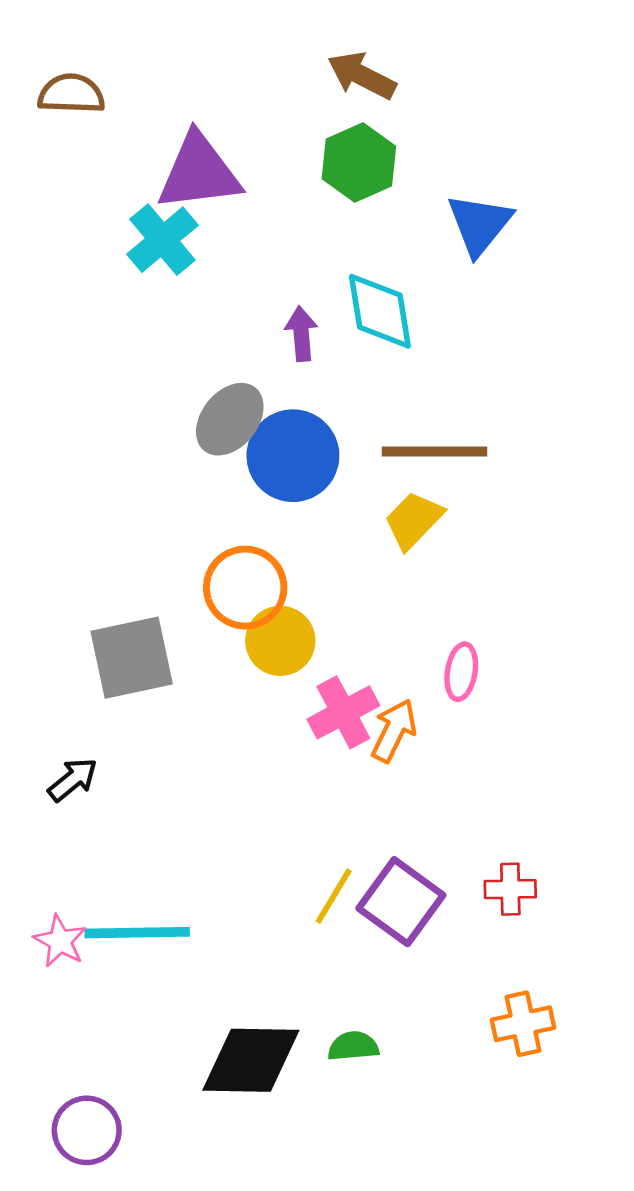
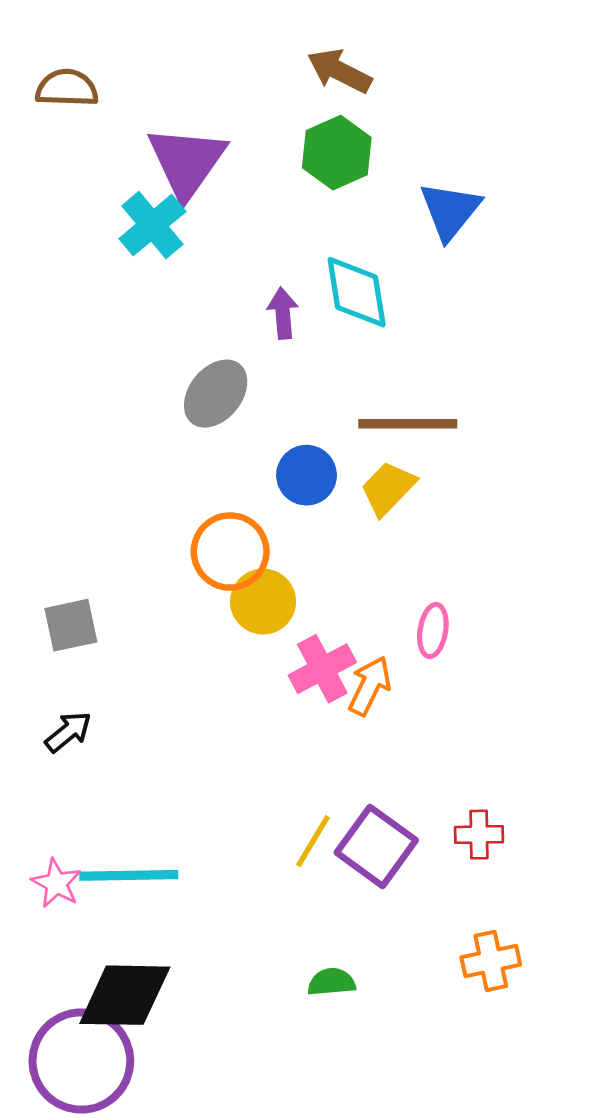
purple triangle: (199, 172) -> (187, 162), turned -48
blue circle: (293, 456) -> (306, 475), moved, size x0.7
gray square: (132, 658) -> (71, 625), moved, size x0.7
black diamond: (251, 1060) -> (125, 995), moved
purple circle: (87, 1130) -> (81, 1061), size x1.6

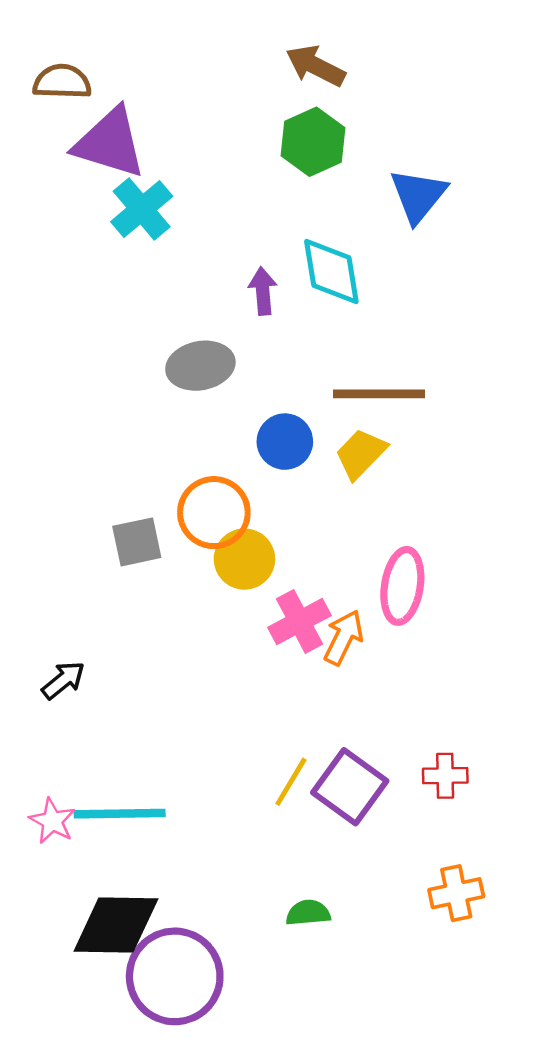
purple triangle: (187, 162) -> (110, 143), moved, turned -48
gray ellipse: (216, 394) -> (200, 366), turned 40
gray square: (71, 625) -> (137, 542), moved
pink ellipse: (433, 631) -> (402, 586), size x1.5
purple circle: (81, 1061) -> (175, 976), moved

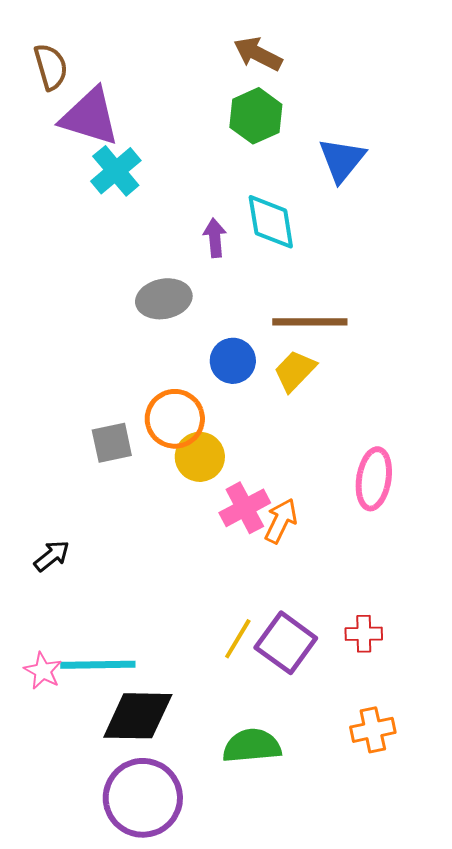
brown semicircle: (62, 82) -> (51, 67), turned 72
pink ellipse: (402, 586) -> (374, 479), moved
green semicircle: (308, 913) -> (252, 746), size x1.6
black diamond: (116, 925) -> (138, 716), moved

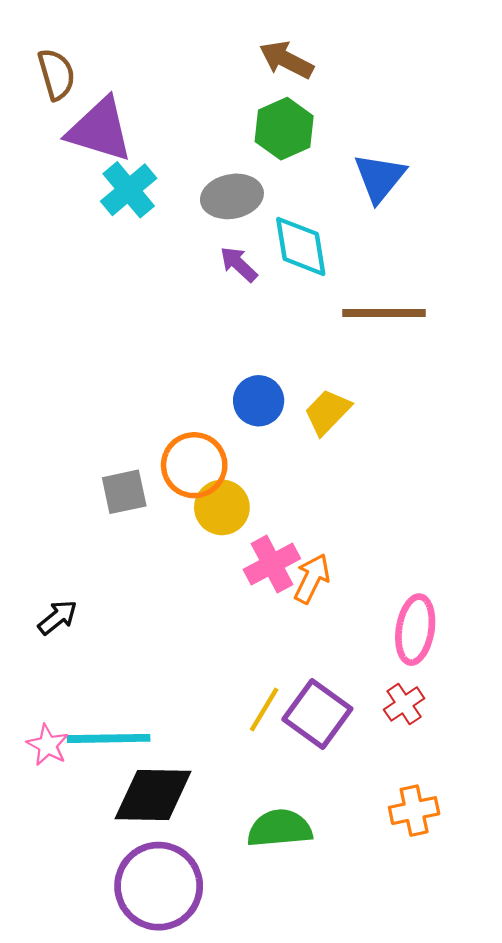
purple arrow: (215, 238) -> (239, 264), turned -42
gray ellipse: (164, 299) -> (232, 196), moved
brown line: (310, 322) -> (384, 313), moved
pink ellipse: (374, 479) -> (415, 630), moved
red cross: (364, 634) -> (404, 704), turned -33

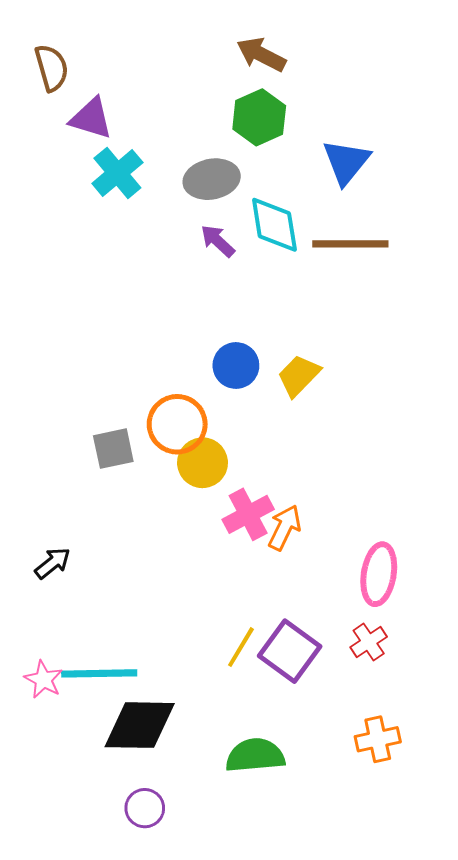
purple triangle: (100, 130) -> (91, 118), size x0.7
brown line: (384, 313) -> (350, 244), moved
purple circle: (159, 886) -> (145, 808), size x0.5

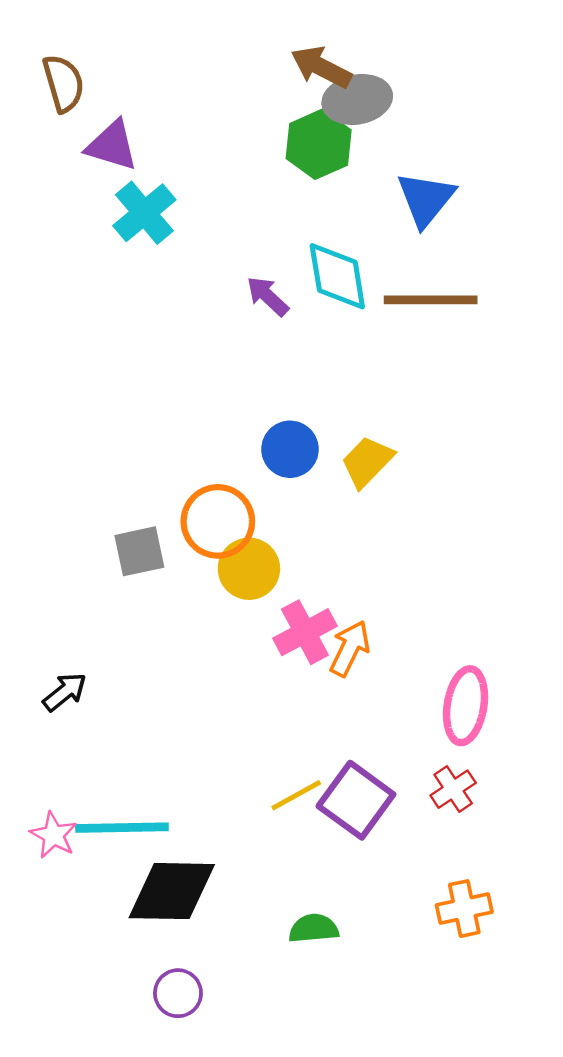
gray ellipse: (212, 179) -> (357, 99), moved
yellow line: (241, 647) -> (296, 795), turned 30
green semicircle: (255, 755) -> (314, 928), size x0.7

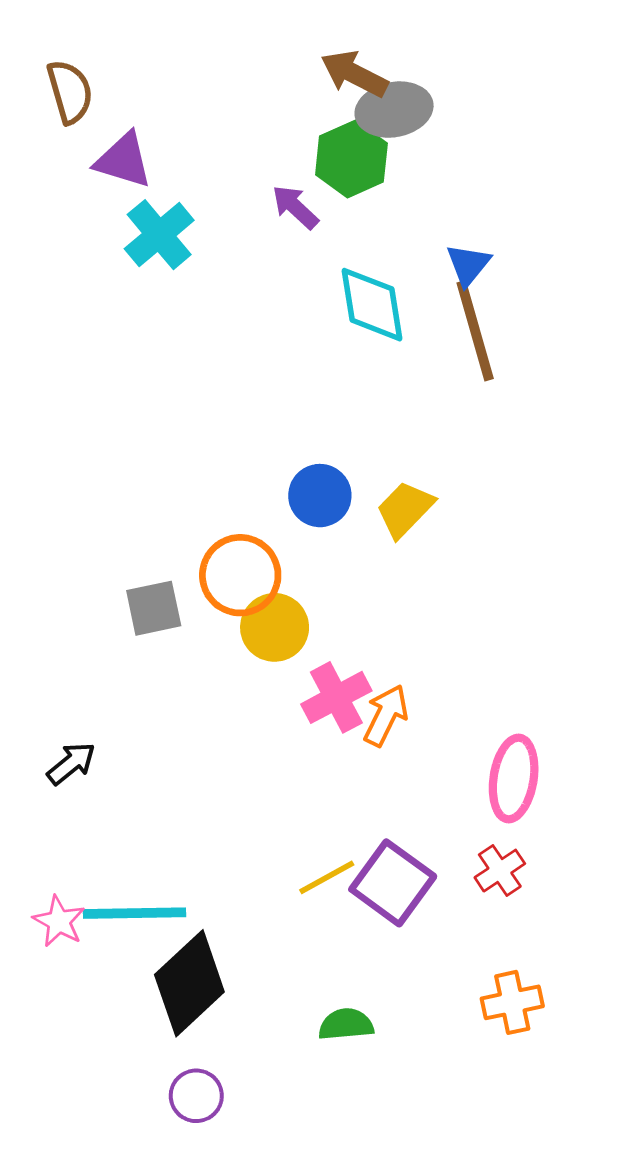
blue triangle: (426, 199) -> (468, 265), moved, size x0.7
purple arrow: (268, 296) -> (295, 207), moved
brown line: (431, 300) -> (475, 331), turned 74
black diamond: (172, 891) -> (189, 983), turned -44

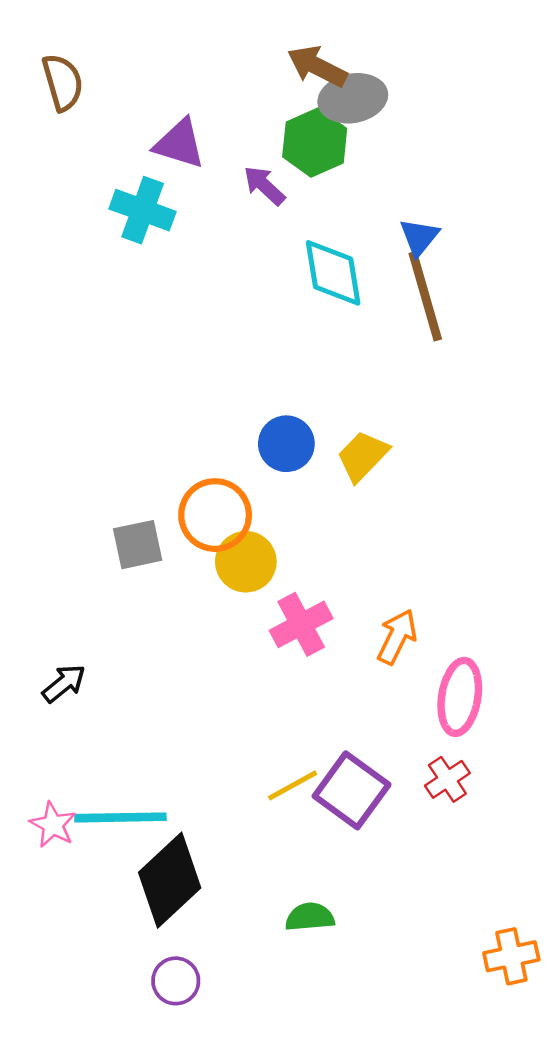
purple triangle: (123, 160) -> (179, 144), moved
cyan cross: (159, 235) -> (143, 210), turned -30
orange arrow: (386, 715) -> (397, 637), moved
orange cross: (512, 1002) -> (511, 956), moved

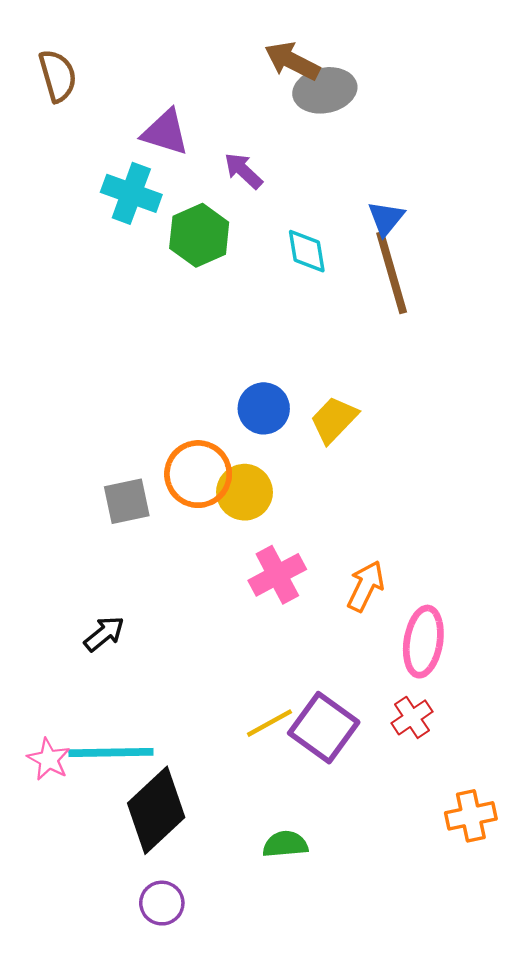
green hexagon: (315, 143) -> (199, 235), moved
cyan diamond: (333, 273) -> (307, 251), size x0.7
yellow circle: (246, 562) -> (244, 492), moved
black arrow: (64, 683) -> (104, 634), moved
orange cross: (511, 956) -> (471, 816), moved

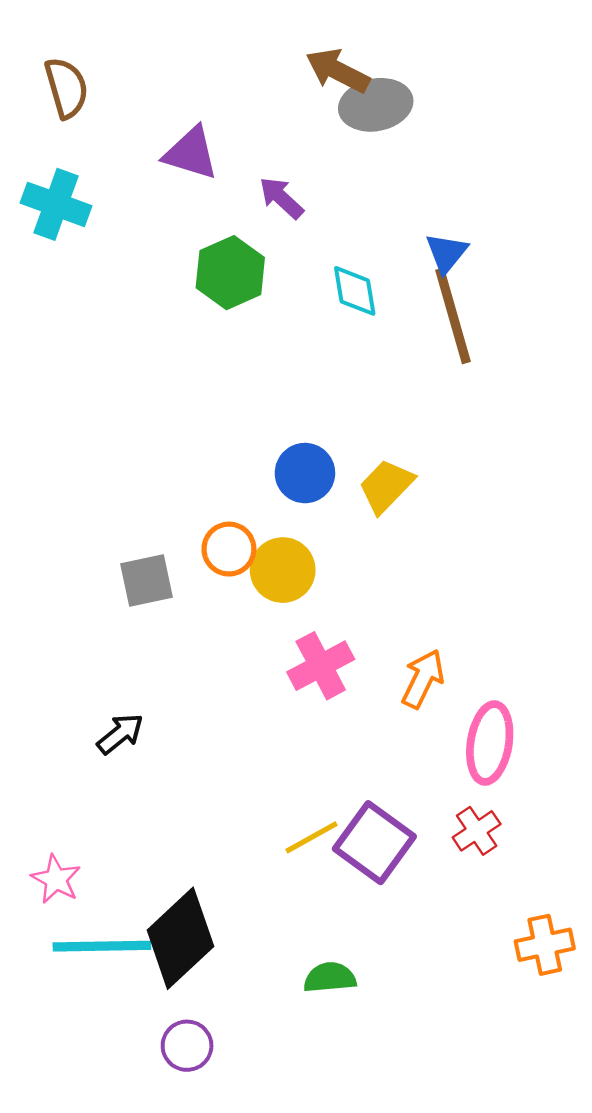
cyan cross: (131, 193) -> (56, 204), moved
orange circle: (198, 474) -> (229, 549), size x0.7
cyan line: (111, 753) -> (102, 946), moved

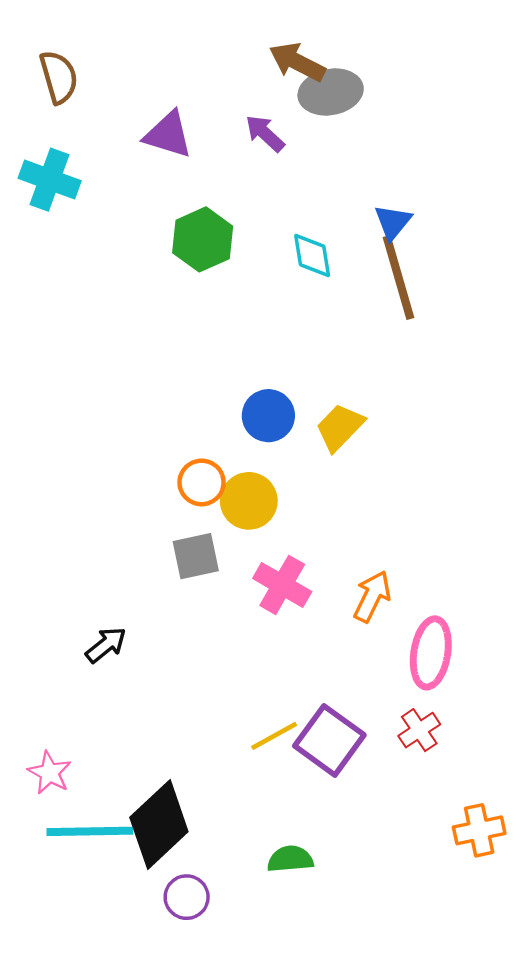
purple arrow: (281, 198) -> (265, 133), moved
gray square: (146, 581) -> (196, 556), moved
pink cross: (321, 666) -> (282, 585), turned -32
purple circle: (187, 1046) -> (187, 897), moved

